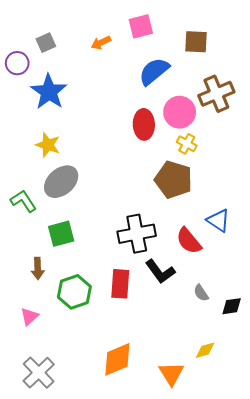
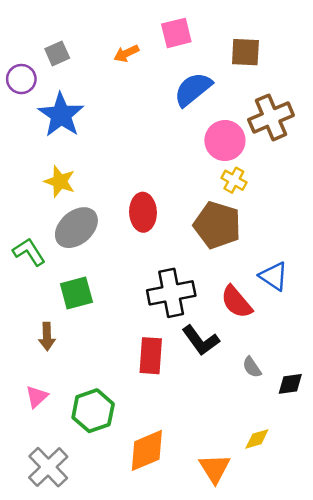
red ellipse: (144, 124) -> (143, 212), moved
green hexagon: (74, 292) -> (93, 411), moved

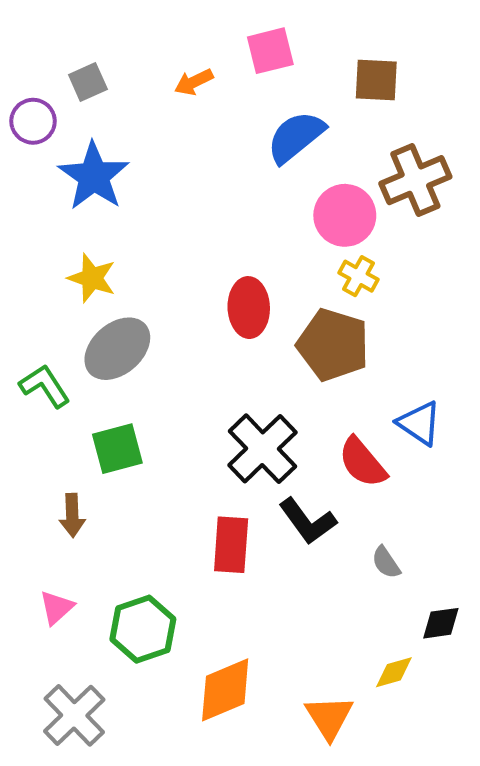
red ellipse: (143, 212) -> (249, 308), moved
black cross: (171, 293) -> (262, 449), turned -33
black diamond: (290, 384) -> (441, 623), moved

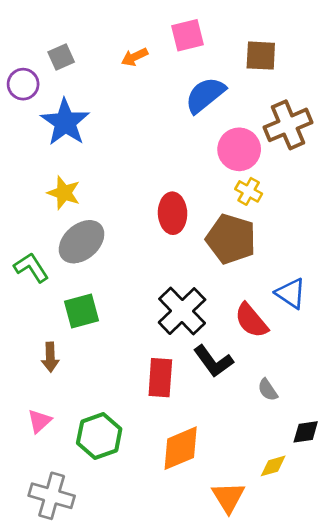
orange diamond: (225, 690) -> (181, 448), moved
gray cross: (74, 715) -> (52, 496), turned -30

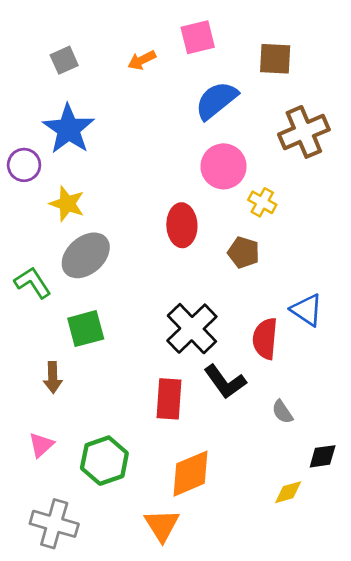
purple circle: (23, 84) -> (24, 165), moved
pink circle: (239, 149) -> (224, 166), moved
brown pentagon: (231, 239) -> (244, 253), size x0.6
red semicircle: (251, 321) -> (265, 339), turned 45
orange triangle: (228, 497) -> (162, 525), moved

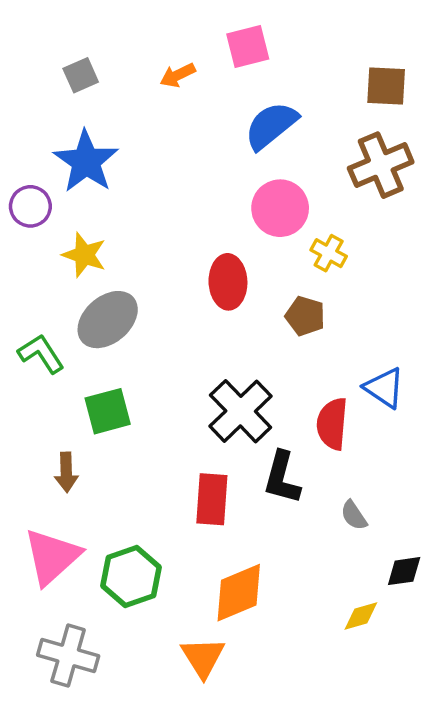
brown square: (275, 59) -> (386, 86), moved
black L-shape: (225, 382) -> (282, 478), turned 51
pink triangle: (41, 445) -> (52, 557), size x1.8

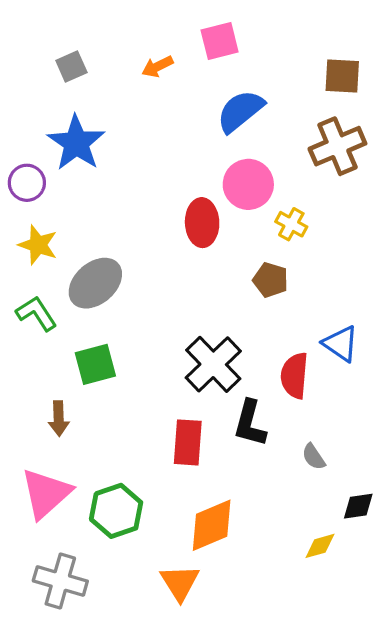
yellow star: (84, 255) -> (38, 245), moved
red ellipse: (228, 282) -> (202, 223), moved

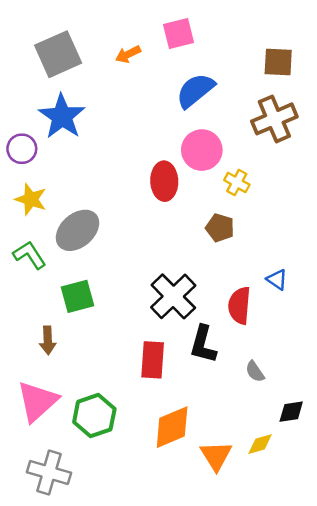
gray square: (71, 66) -> (58, 54), size x1.8
blue triangle: (341, 344) -> (277, 280), size x0.7
orange triangle: (180, 583) -> (216, 456), moved

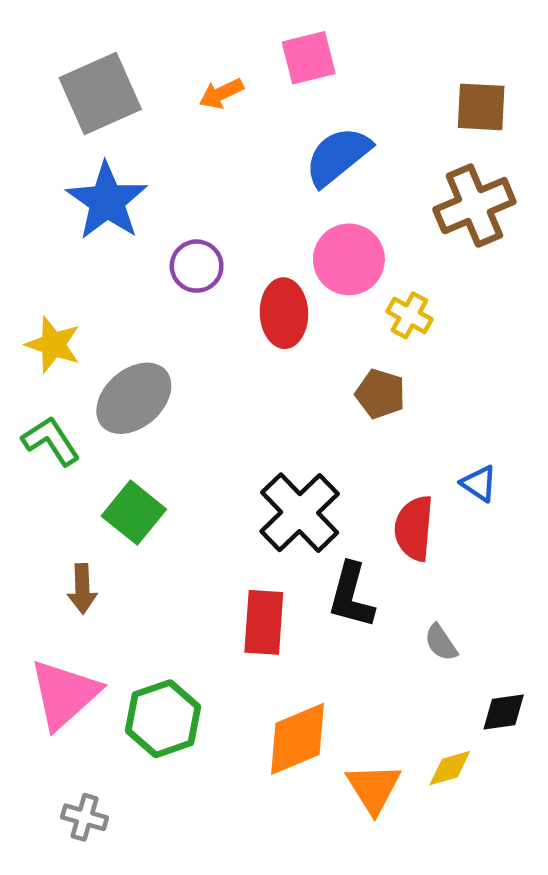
purple circle: (22, 149) -> (197, 266), moved
green square: (77, 296) -> (134, 513), turned -36
gray cross: (49, 473) -> (85, 817), size x0.6

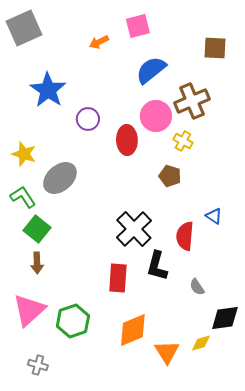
gray square: (100, 94) -> (24, 28), moved
brown cross: (474, 206) -> (192, 101), moved
green square: (134, 513) -> (37, 229), moved
black diamond: (504, 712) -> (225, 318), size x1.4

